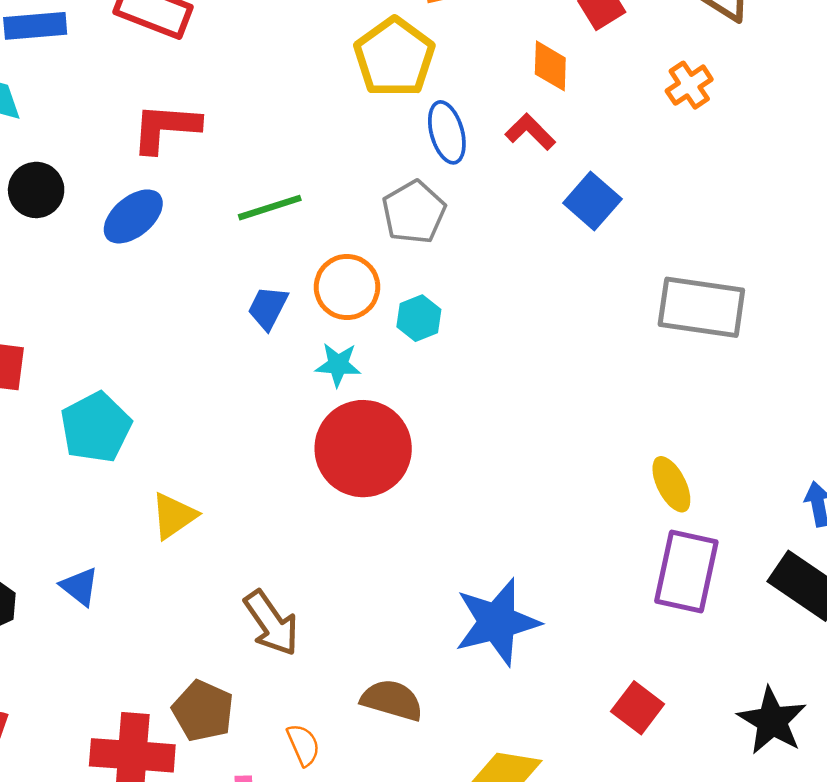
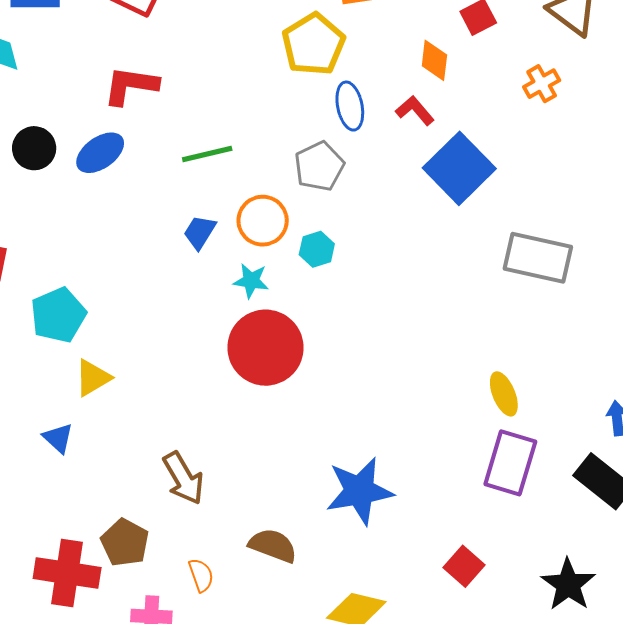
black circle: (36, 190) -> (34, 148), moved
blue square: (592, 201) -> (459, 168), size x1.6
yellow triangle: (174, 516) -> (93, 378), moved
blue triangle: (80, 587) -> (58, 438), moved

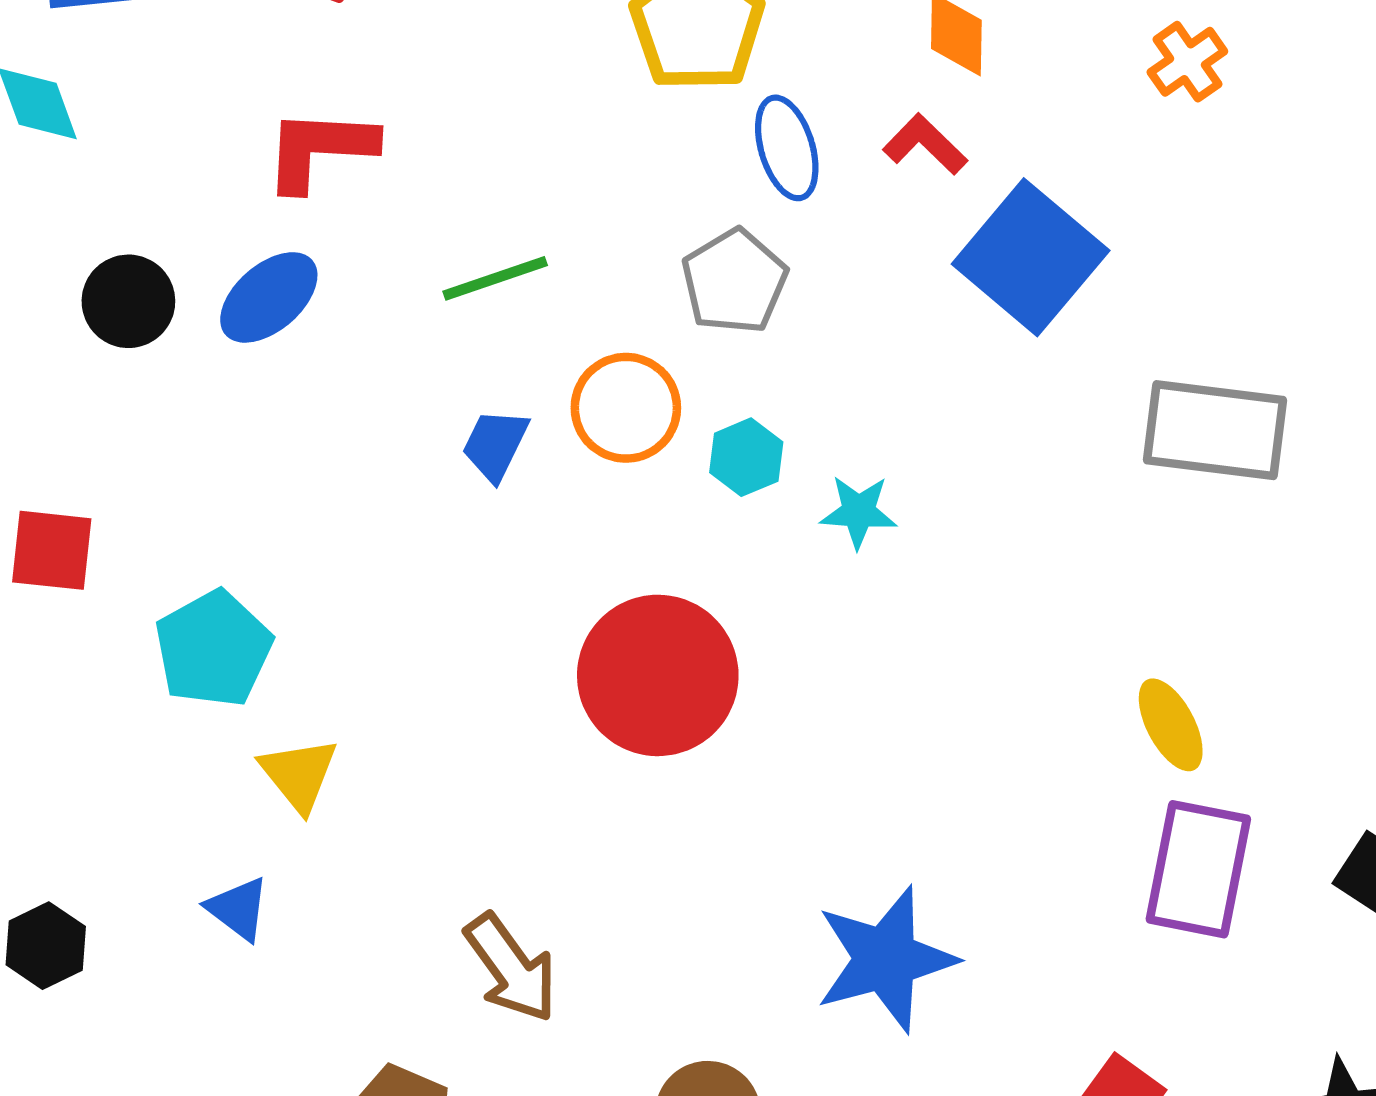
cyan star: (251, 281) -> (858, 512), moved
yellow triangle: (93, 378) -> (299, 774), turned -33

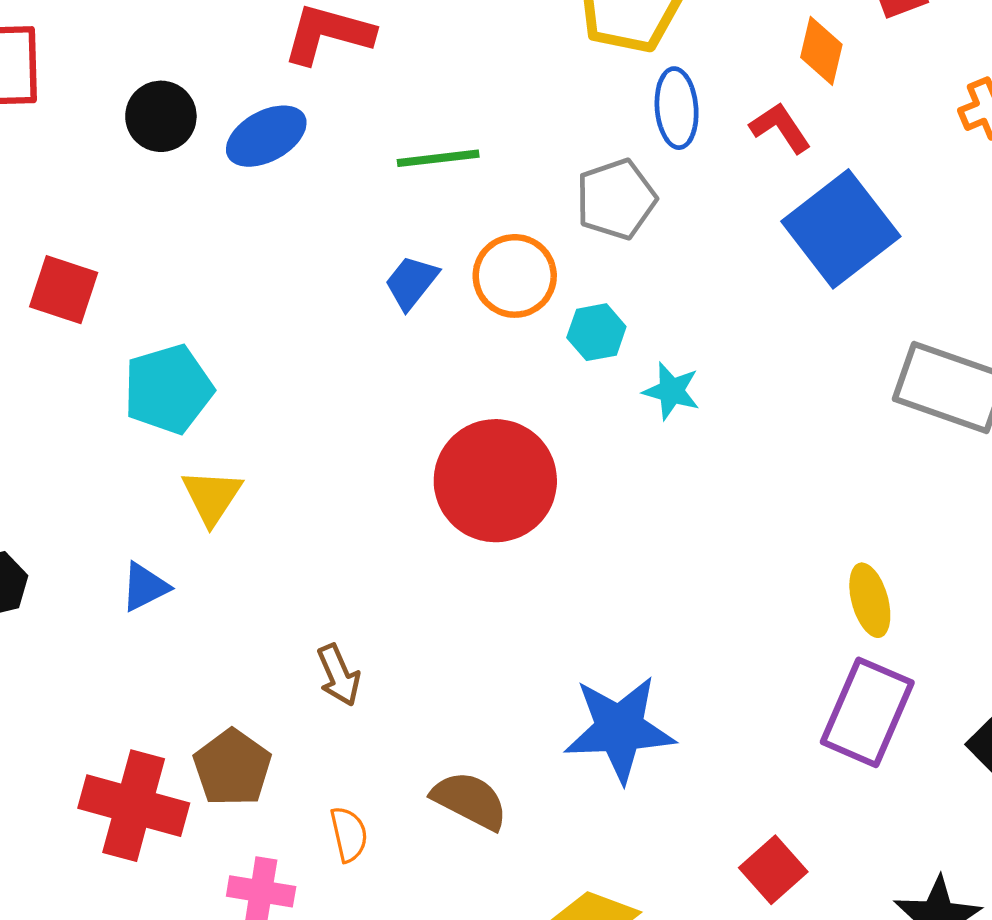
blue triangle: (238, 909) -> (145, 587), turned 44
brown arrow: (511, 968) -> (339, 675), size x0.7

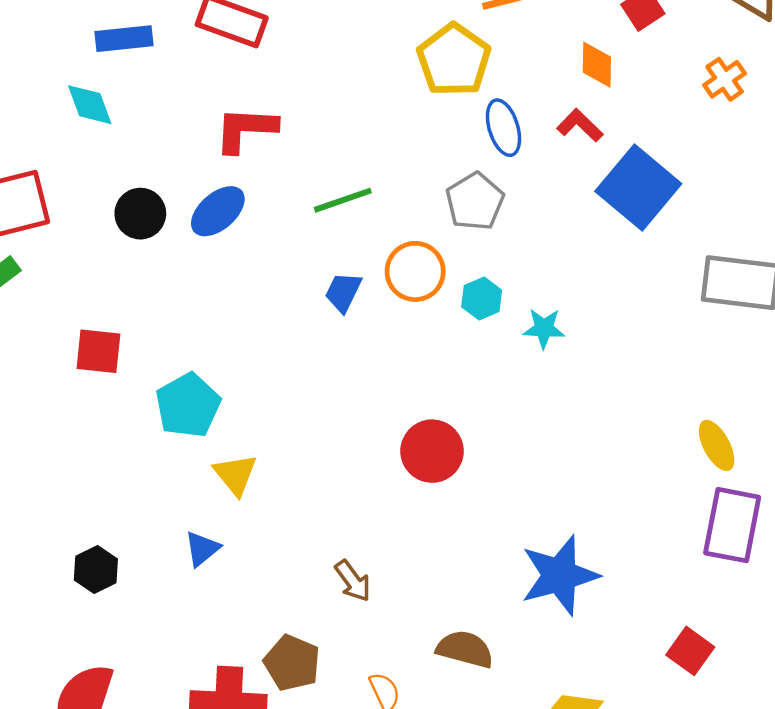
red circle: (495, 481) -> (432, 451), moved, size x0.7

